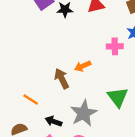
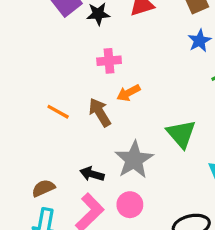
pink cross: (115, 46) -> (109, 61), moved
orange line: (31, 100) -> (58, 112), moved

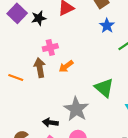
orange line: (58, 112) -> (16, 77), moved
brown arrow: (100, 112) -> (40, 68), moved, turned 30

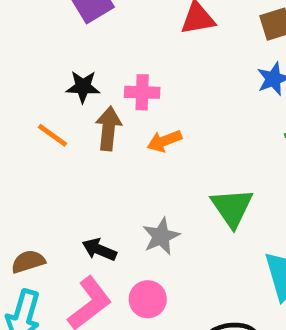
black star: (39, 18) -> (83, 87), moved
gray star: (76, 109) -> (161, 236), size x0.7

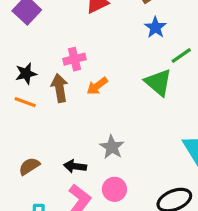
black star: (83, 87) -> (26, 74), moved
green triangle: (232, 208) -> (158, 82), moved
brown semicircle: (28, 262) -> (29, 166), moved

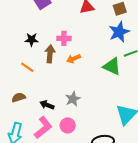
blue star: (155, 27) -> (119, 32), size x1.5
green triangle: (158, 82) -> (112, 66), turned -30
orange line: (25, 102) -> (27, 67), moved

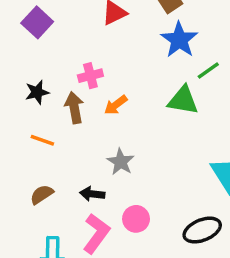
gray star: (73, 99) -> (121, 162), moved

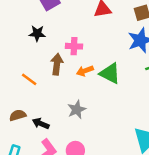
black star: (37, 92) -> (37, 33), moved
green triangle: (183, 100) -> (110, 73), moved
black arrow: (92, 194) -> (41, 124), moved

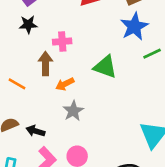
black star: (37, 33) -> (28, 25), moved
orange arrow: (85, 71) -> (65, 84), moved

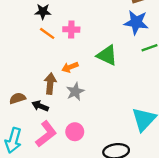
blue star: (134, 27) -> (136, 22), turned 30
brown arrow: (46, 64) -> (50, 84), moved
orange line: (17, 84) -> (47, 33), moved

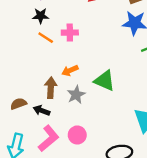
green triangle: (107, 55) -> (105, 81), moved

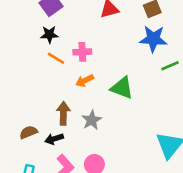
orange arrow: (70, 70) -> (85, 81), moved
green triangle: (105, 81) -> (122, 88), moved
black arrow: (42, 111) -> (54, 139), turned -35

